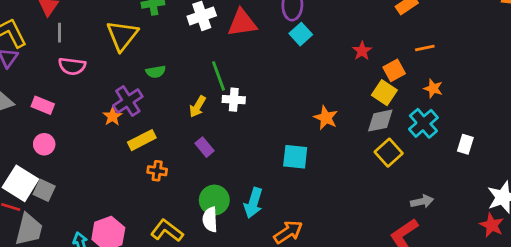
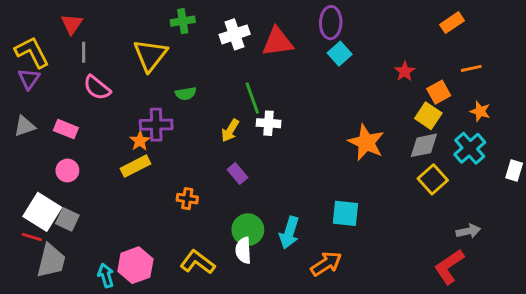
pink semicircle: (72, 66) -> (97, 88), turned 32
purple cross: (128, 101) -> (156, 125), turned 32
orange star: (326, 118) -> (366, 142), size x1.4
yellow rectangle: (142, 140) -> (135, 166), moved
cyan square: (295, 157) -> (345, 213), moved

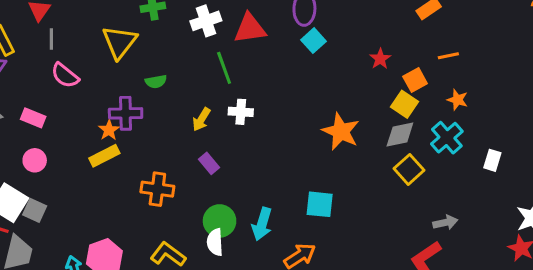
green line: (252, 98) -> (224, 68), moved
orange cross: (187, 199) -> (157, 189), size x1.5

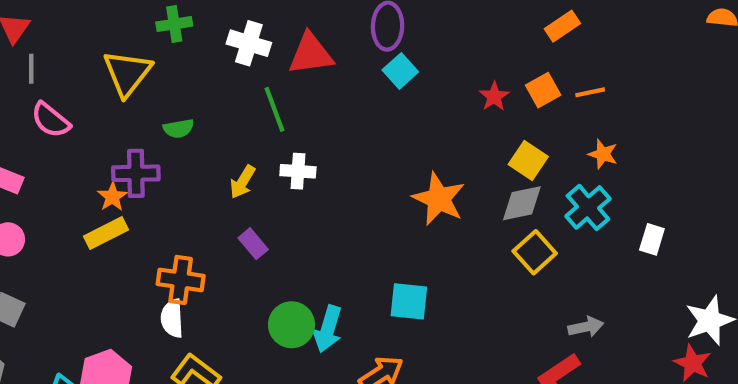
white cross: (206, 21) -> (249, 43), turned 36
orange square: (415, 80) -> (543, 90), moved
green circle: (220, 221) -> (292, 325), moved
white semicircle: (215, 242) -> (172, 318), moved

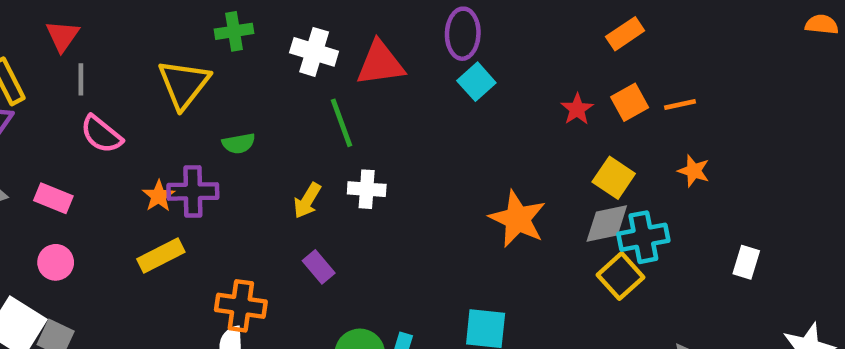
orange rectangle: (562, 26) -> (625, 34), moved
orange star: (112, 197) -> (159, 196), moved
cyan cross: (588, 207) -> (643, 237), moved, turned 30

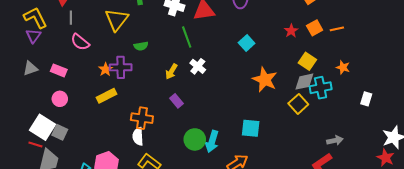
cyan square: (476, 82) -> (247, 43), moved
orange star: (694, 171) -> (343, 67), moved
white cross: (367, 189) -> (198, 66), turned 35
yellow square: (620, 276) -> (298, 104), moved

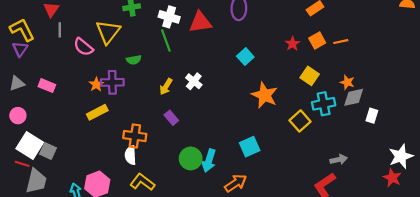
green line: (187, 37) -> (166, 40), moved
pink semicircle: (80, 42) -> (83, 47), moved
gray diamond: (304, 82) -> (354, 97), moved
pink circle: (60, 99) -> (18, 116), moved
cyan square: (251, 128) -> (250, 147), turned -30

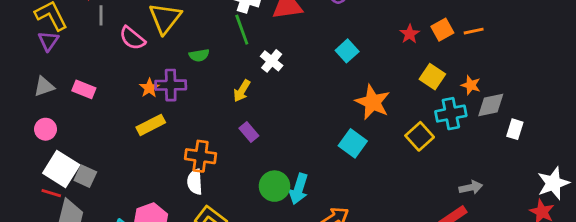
white cross: (194, 81) -> (272, 61), moved
orange star: (347, 82) -> (471, 85), moved
cyan square: (250, 147) -> (353, 143), moved, turned -30

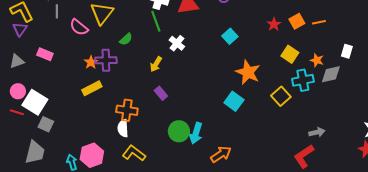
green semicircle: (199, 55) -> (126, 39), turned -32
pink rectangle: (84, 89) -> (45, 54), moved
white rectangle: (515, 129) -> (347, 51), moved
white square: (61, 169) -> (35, 102), moved
red line: (51, 193) -> (17, 112), moved

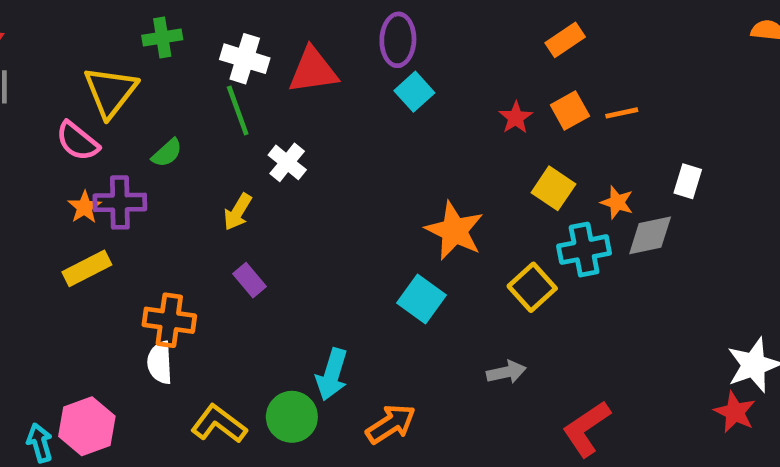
pink semicircle: (79, 27) -> (77, 141), moved
cyan square: (230, 36) -> (414, 92), moved
green circle: (179, 131) -> (292, 417), moved
gray arrow: (317, 132) -> (506, 372), moved
yellow L-shape: (134, 153) -> (219, 424), moved

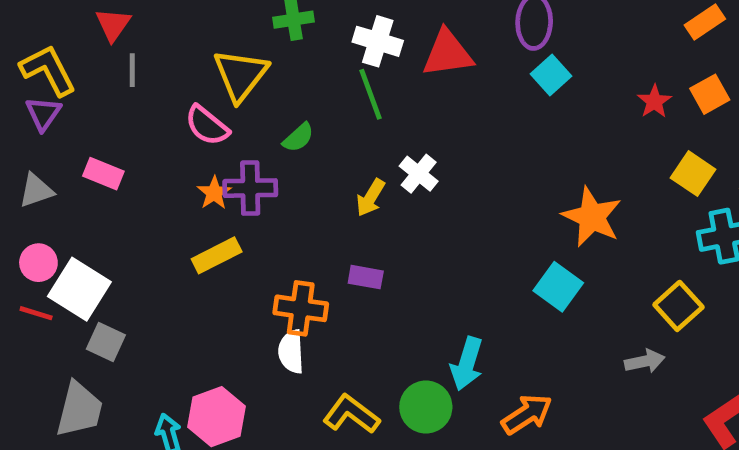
white cross: (287, 162) -> (419, 174), moved
purple rectangle: (249, 280) -> (366, 277), moved, turned -40
yellow square: (532, 287) -> (678, 306), moved

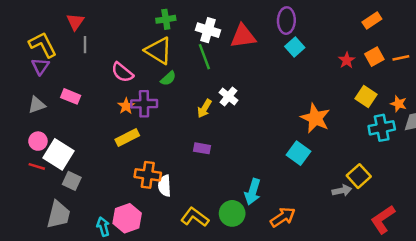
yellow triangle: (241, 75) -> (159, 51), moved, turned -36
yellow square: (678, 306) -> (359, 176), moved
orange cross: (301, 308) -> (148, 175), moved

